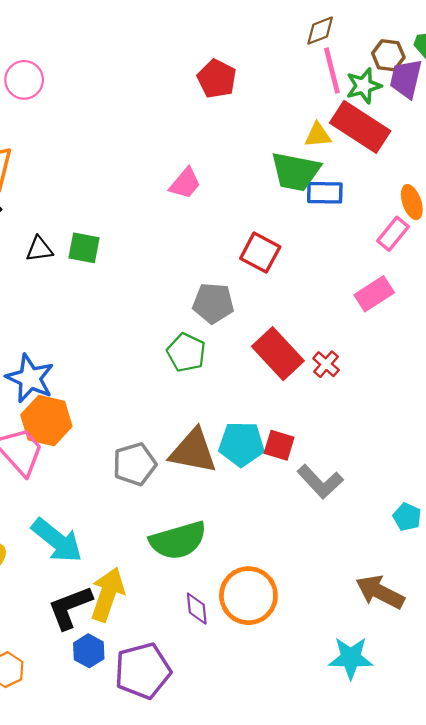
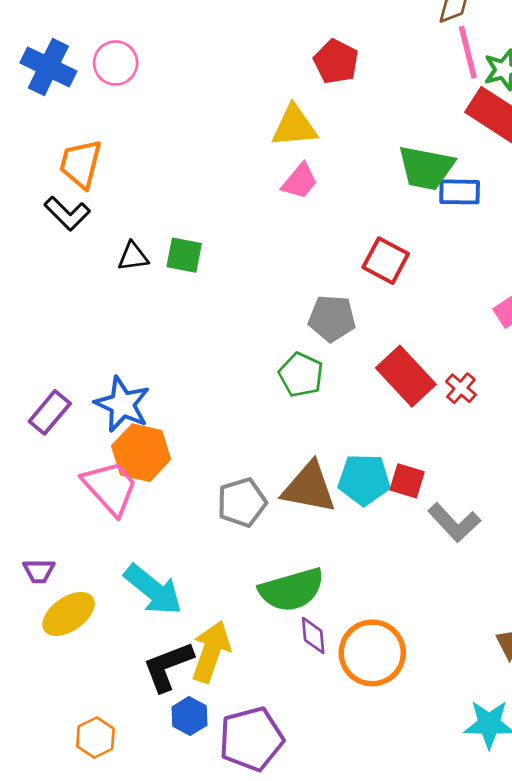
yellow triangle: (318, 135) -> (294, 126), moved, size x1.5
purple diamond: (197, 609) -> (313, 635), moved

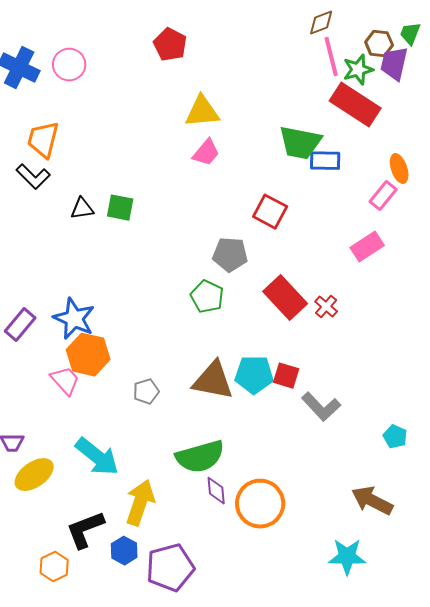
red pentagon: (336, 62) -> (170, 45), moved
pink trapezoid: (110, 488) -> (65, 381), size x0.7
gray pentagon: (242, 502) -> (146, 392), moved, size x0.7
black L-shape: (168, 666) -> (85, 530), moved

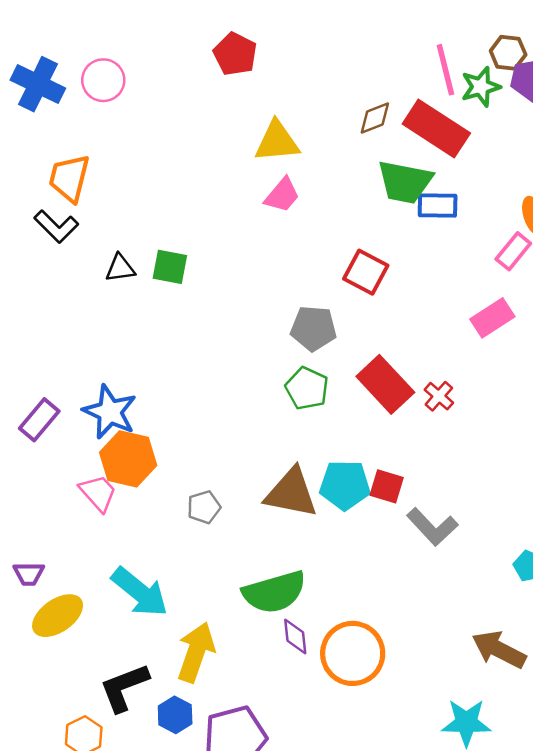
brown diamond: (321, 23) -> (375, 118), moved
red rectangle: (355, 105) -> (436, 128), moved
green pentagon: (207, 297) -> (307, 388), moved

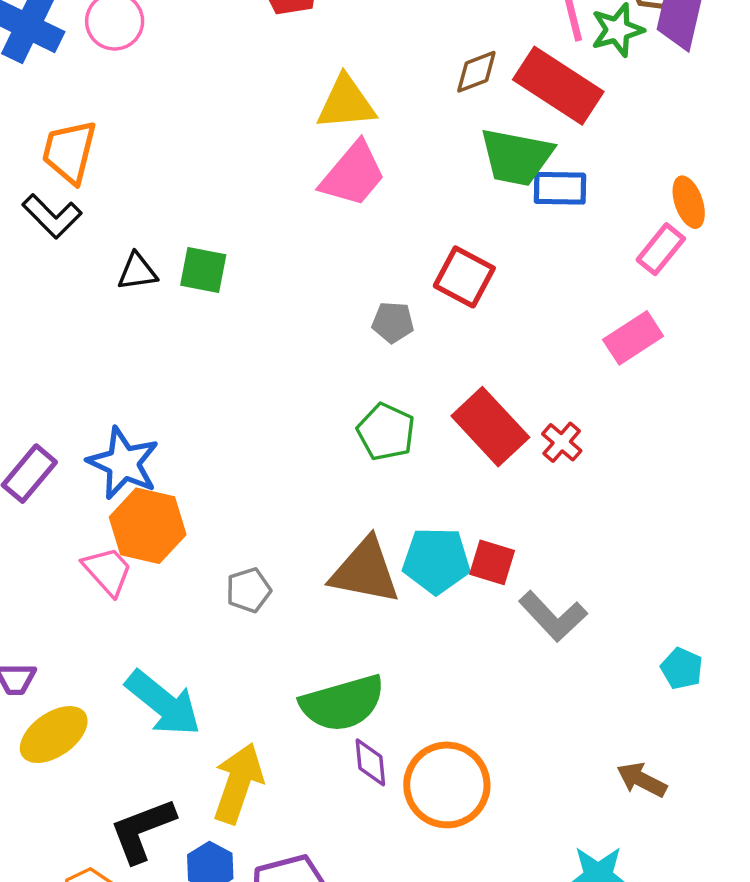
pink trapezoid: (282, 195) -> (353, 174), size x1.4
gray pentagon: (314, 328) -> (393, 322), moved, size x0.7
brown arrow: (499, 650) -> (642, 780), size x0.7

